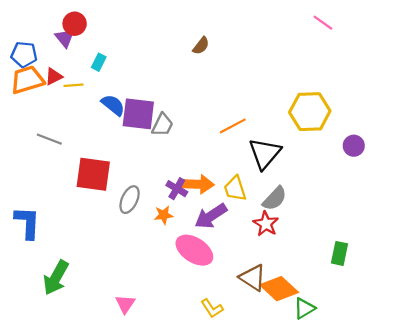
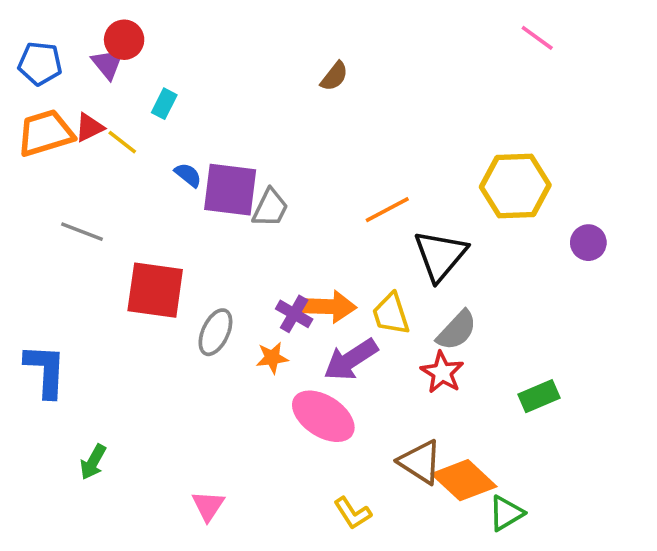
blue pentagon: (24, 54) -> (40, 63), moved
yellow line: (73, 85) -> (122, 142), turned 42
blue semicircle: (113, 105) -> (188, 175), size x0.7
green rectangle: (339, 253) -> (539, 396), moved, turned 55
green arrow: (56, 278) -> (93, 462), size x0.6

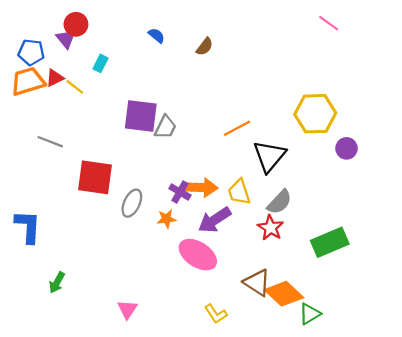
blue pentagon: (40, 63) -> (31, 52), moved
blue semicircle: (188, 175) -> (156, 35), moved
purple circle: (588, 243) -> (347, 148), moved
green rectangle: (539, 396) -> (330, 242), size x1.5

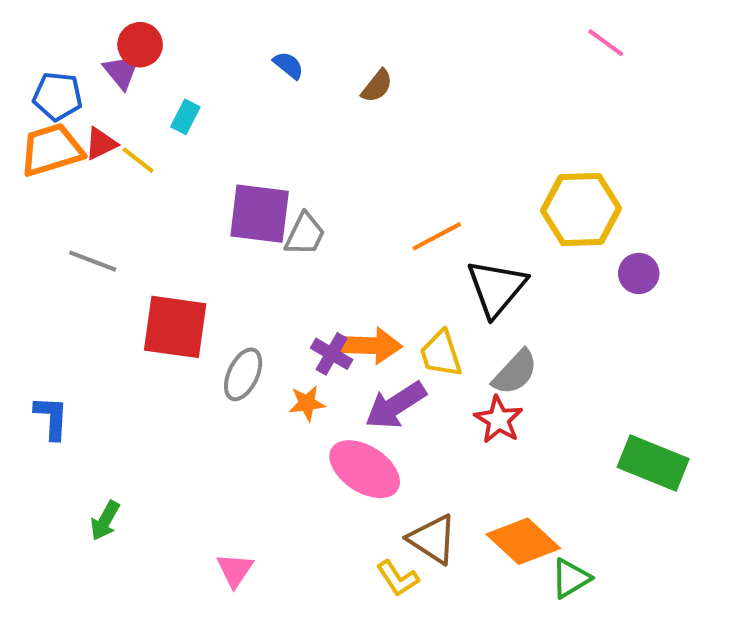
blue L-shape: (28, 227) -> (51, 418), size x0.7
green rectangle: (330, 242) -> (653, 463), moved, turned 45
brown triangle: (257, 283) -> (433, 539), moved

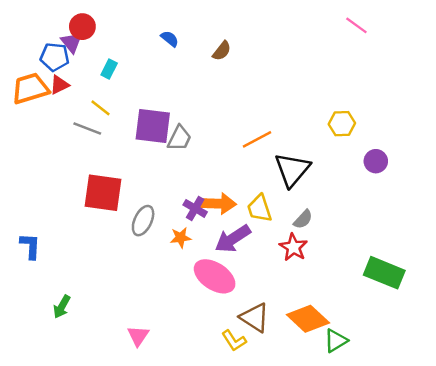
blue pentagon: (58, 96) -> (55, 57), moved
yellow line: (138, 160) -> (101, 108), moved
yellow hexagon: (581, 210) -> (342, 124), size x0.6
gray line: (93, 261) -> (87, 128), moved
gray semicircle: (515, 372) -> (303, 219), size x0.7

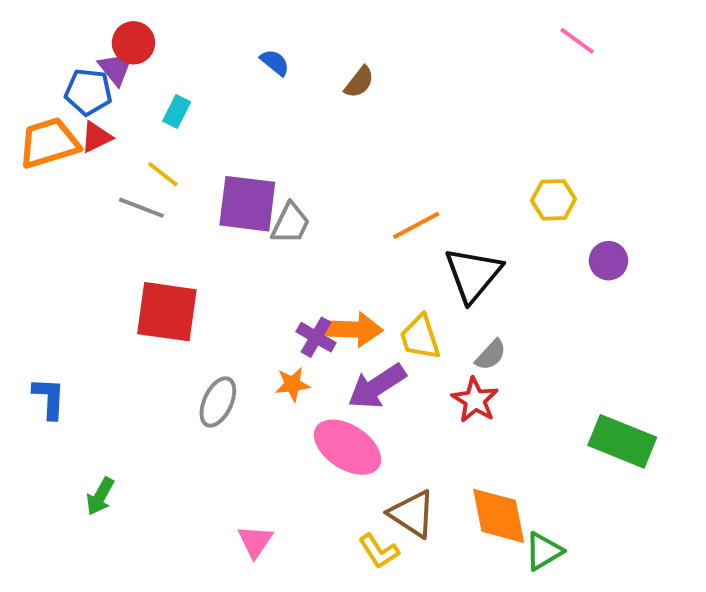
gray ellipse: (143, 221) -> (218, 402), moved
orange diamond: (308, 319) -> (499, 516), turned 36
pink triangle: (138, 336) -> (255, 541), moved

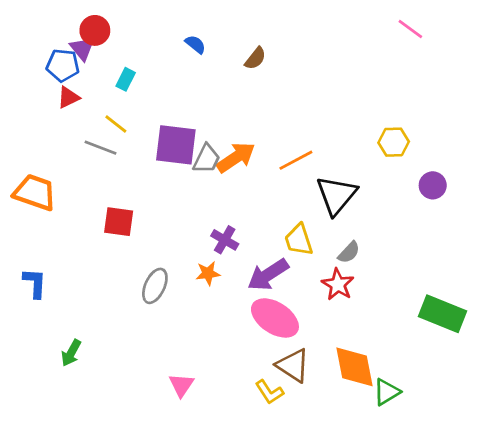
orange trapezoid: (49, 143) -> (35, 192), moved, turned 36
red square: (167, 312) -> (119, 222), size x0.7
orange arrow: (353, 329) -> (236, 157), moved, turned -36
pink ellipse: (347, 447) -> (275, 318), moved

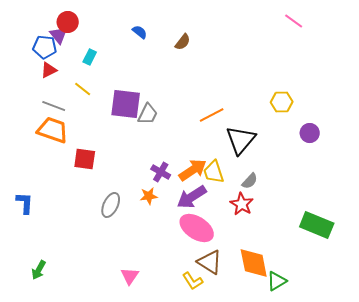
gray line: (100, 148) -> (54, 106), moved
orange arrow: (236, 157) -> (193, 170), moved
orange trapezoid: (35, 192) -> (53, 130), moved
green arrow: (71, 353) -> (39, 270), moved

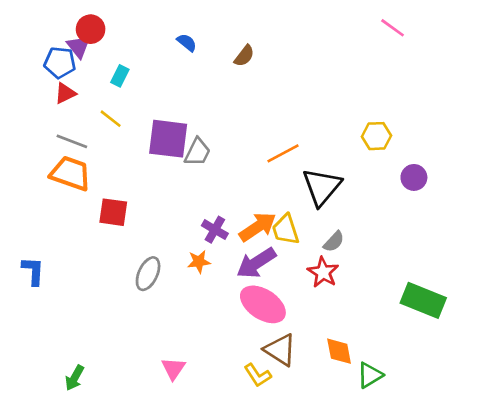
orange diamond: (254, 263) -> (339, 351), size x0.7
green arrow: (39, 270) -> (75, 378), moved

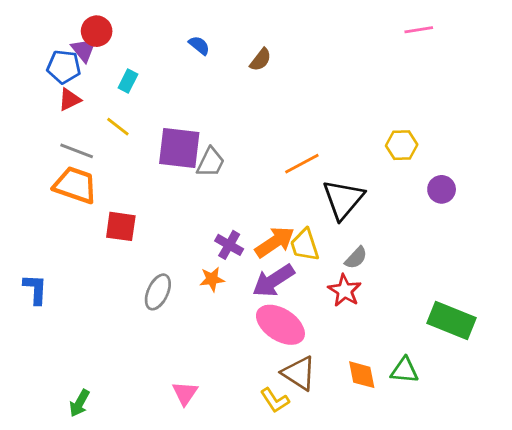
pink line: (393, 28) -> (419, 30), turned -45
green triangle: (370, 375) -> (404, 370), moved, turned 36

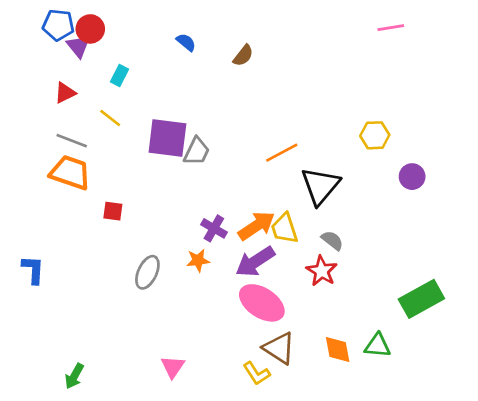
blue pentagon: (64, 67) -> (58, 25), moved
red square: (121, 226) -> (113, 211), size x0.7
gray semicircle: (356, 258) -> (332, 240), turned -95
green rectangle: (452, 320) -> (421, 299), turned -51

